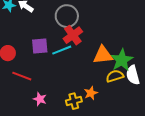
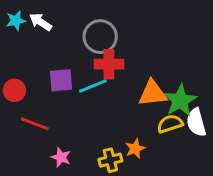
red cross: (73, 35) -> (109, 64), turned 36

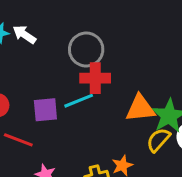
purple square: (61, 80) -> (45, 110), moved
yellow semicircle: (170, 124) -> (158, 140), turned -30

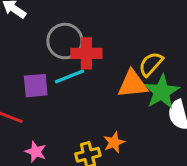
gray circle: (86, 49) -> (65, 41), moved
yellow semicircle: (158, 140) -> (151, 64), moved

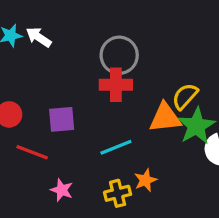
gray circle: (65, 41) -> (119, 55), moved
cyan line: (69, 76) -> (116, 147), moved

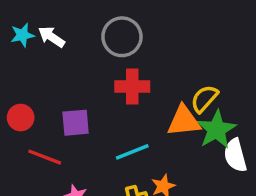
gray circle: (119, 55) -> (122, 37), moved

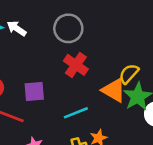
red cross: (132, 87) -> (76, 65), turned 35
orange triangle: (184, 121) -> (114, 90), turned 36

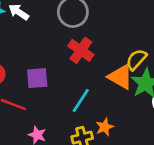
cyan line: (76, 113) -> (81, 101), turned -35

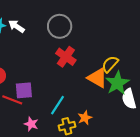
purple square: (37, 78) -> (24, 90), moved
cyan line: (81, 101) -> (57, 105), moved

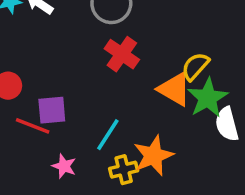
orange star: (85, 118) -> (153, 156), size x1.6

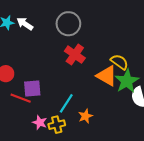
yellow semicircle: (195, 66) -> (119, 62), turned 84
orange star: (153, 156) -> (85, 116), moved, size x0.6
yellow cross: (124, 170) -> (57, 125), moved

